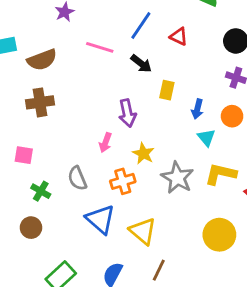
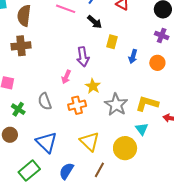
brown semicircle: (42, 60) -> (24, 16), turned 115
cyan triangle: (206, 138) -> (142, 129), moved
blue triangle: (100, 219) -> (46, 142), moved
yellow circle: (219, 235) -> (125, 148), moved

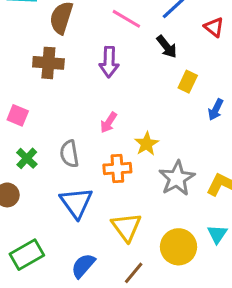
purple arrow: (83, 57) -> (109, 62), moved
cyan triangle: (142, 129) -> (217, 234), moved
blue triangle: (46, 142) -> (76, 203), moved

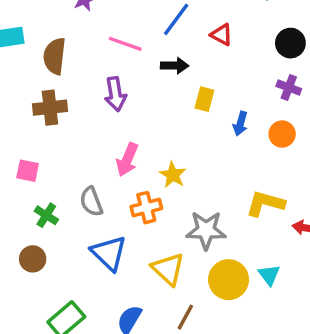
black arrow: (167, 47) -> (175, 66), turned -40
pink arrow: (109, 122) -> (127, 160), size x1.4
gray star: (177, 178) -> (206, 230), moved, turned -30
cyan triangle: (217, 234) -> (269, 275), moved

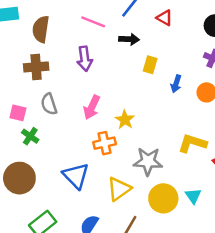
gray semicircle: (91, 202) -> (49, 104), moved
green cross: (46, 215) -> (30, 136), moved
brown circle: (33, 259) -> (19, 178), size x1.6
yellow triangle: (168, 269) -> (119, 189), turned 40

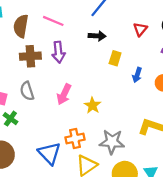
red triangle: (165, 18) -> (140, 29), moved, turned 40
pink line: (93, 22) -> (53, 21), moved
brown cross: (36, 67) -> (30, 56), moved
orange cross: (105, 143) -> (75, 138), moved

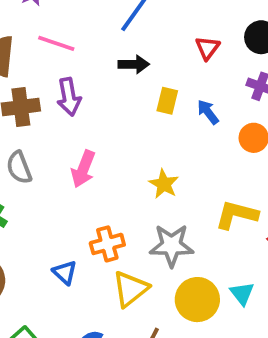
blue arrow: (137, 75) -> (208, 112), moved, turned 128
yellow star: (92, 105) -> (164, 184), moved
blue triangle: (49, 153) -> (65, 272), size x0.6

